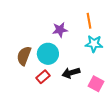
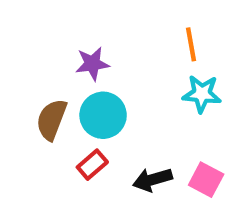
purple star: (60, 30) -> (92, 64), moved
black arrow: (71, 73) -> (152, 180), moved

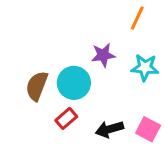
orange line: (191, 44) -> (137, 18), moved, turned 35
purple star: (92, 64) -> (103, 55), moved

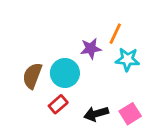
orange line: (137, 18) -> (115, 34), moved
pink square: (148, 129) -> (130, 114), turned 30

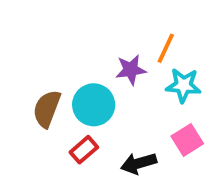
pink square: (130, 114) -> (187, 140), moved

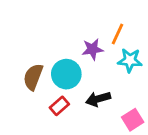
pink square: (187, 140) -> (133, 120), moved
black arrow: (139, 163) -> (98, 99), moved

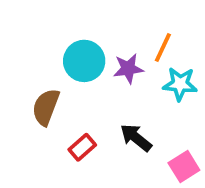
cyan circle: (66, 74) -> (84, 61), moved
black arrow: (98, 99) -> (136, 138), turned 55

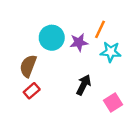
black arrow: (136, 138) -> (84, 85), turned 78
red rectangle: (82, 147) -> (32, 91), moved

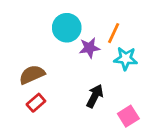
cyan circle: (52, 38) -> (67, 28), moved
brown semicircle: (28, 66) -> (32, 75), turned 45

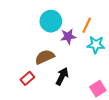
brown semicircle: (32, 75) -> (45, 57), moved
black arrow: (95, 96) -> (62, 76), moved

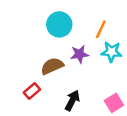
purple star: (68, 36) -> (79, 54), moved
black arrow: (62, 76) -> (72, 100), moved

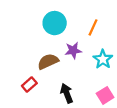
cyan star: (112, 52) -> (103, 59), moved, turned 30
black arrow: (72, 100) -> (67, 93), turned -48

